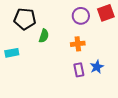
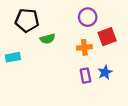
red square: (106, 13) -> (107, 37), moved
green semicircle: (44, 36) -> (48, 39), turned 56

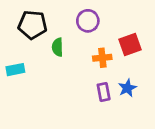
purple circle: (88, 17) -> (88, 21), moved
green semicircle: (48, 39) -> (58, 47), turned 104

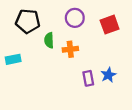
red square: (130, 45) -> (110, 25), moved
orange cross: (102, 58) -> (70, 49), moved

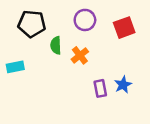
orange cross: (70, 49) -> (80, 55), turned -32

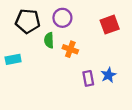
purple circle: (85, 20) -> (62, 18), moved
orange cross: (80, 55) -> (70, 49), turned -32

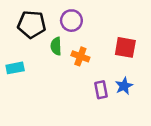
red square: (110, 25) -> (125, 47), moved, turned 30

